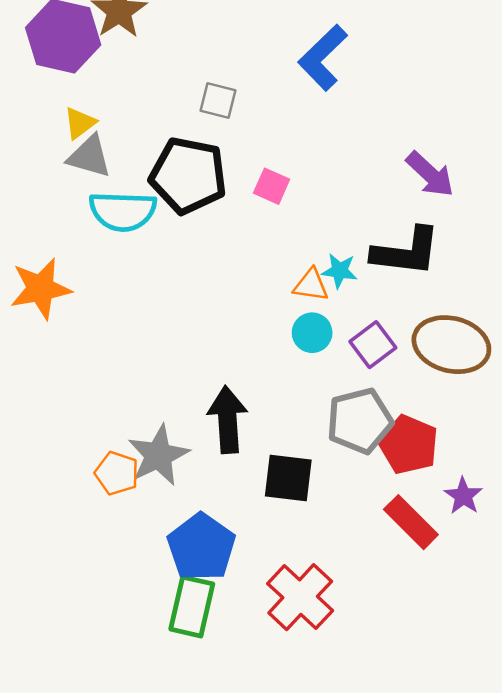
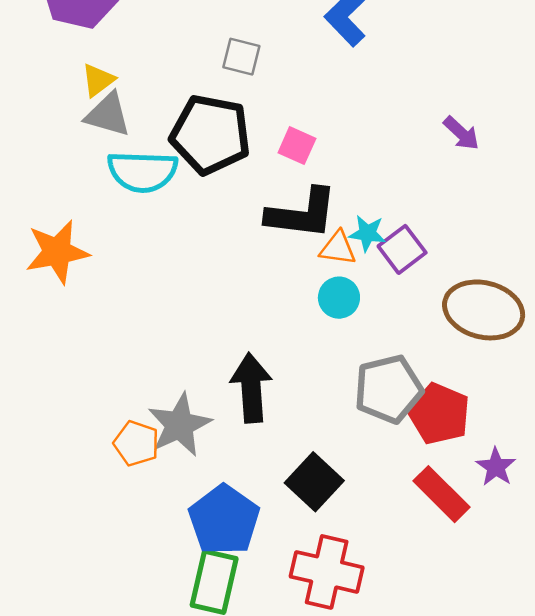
purple arrow: (430, 174) -> (461, 133), size x0.7
black L-shape: (406, 252) -> (302, 214), moved
purple square: (373, 345) -> (402, 249), moved
black square: (288, 478) -> (314, 482), moved, turned 36
red cross: (300, 597) -> (327, 572), turned -30

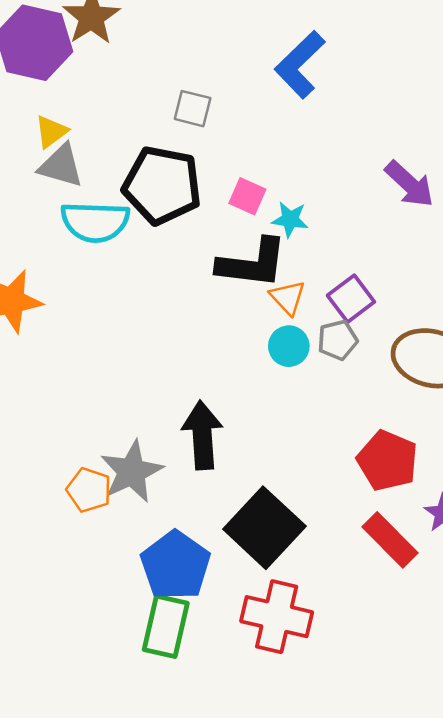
purple arrow: (461, 133) -> (409, 184), size x1.4
cyan star: (367, 233) -> (290, 219), moved
orange triangle: (338, 248) -> (288, 297), turned 39
gray pentagon: (388, 389) -> (338, 340), moved, size x0.6
black square: (314, 482) -> (264, 528), size x1.4

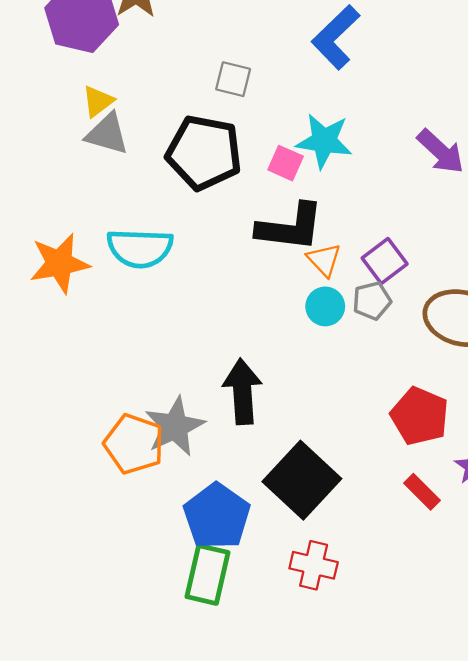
cyan star: (290, 219) -> (324, 141), moved, size x1.6
cyan semicircle: (95, 222) -> (140, 248), moved
orange pentagon: (89, 490) -> (134, 444), size x1.4
red rectangle: (390, 540) -> (422, 492), size x0.7
red cross: (277, 617) -> (314, 565), size x0.7

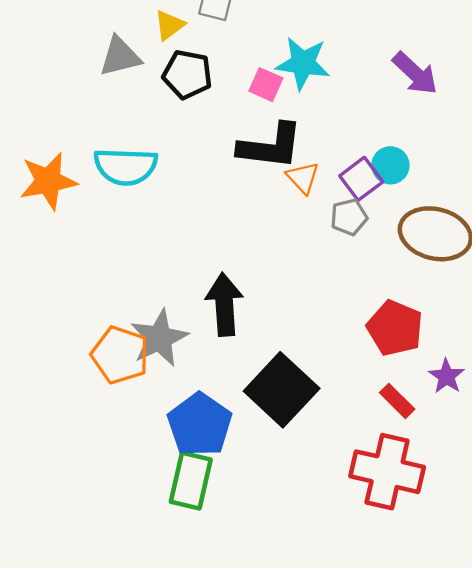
yellow triangle: (98, 101) -> (169, 25), moved
gray triangle: (107, 134) -> (120, 57), moved, turned -30
black pentagon: (204, 153) -> (187, 74), size x0.7
cyan circle: (325, 306) -> (390, 165), moved
red cross: (314, 565) -> (387, 472), moved, size x1.6

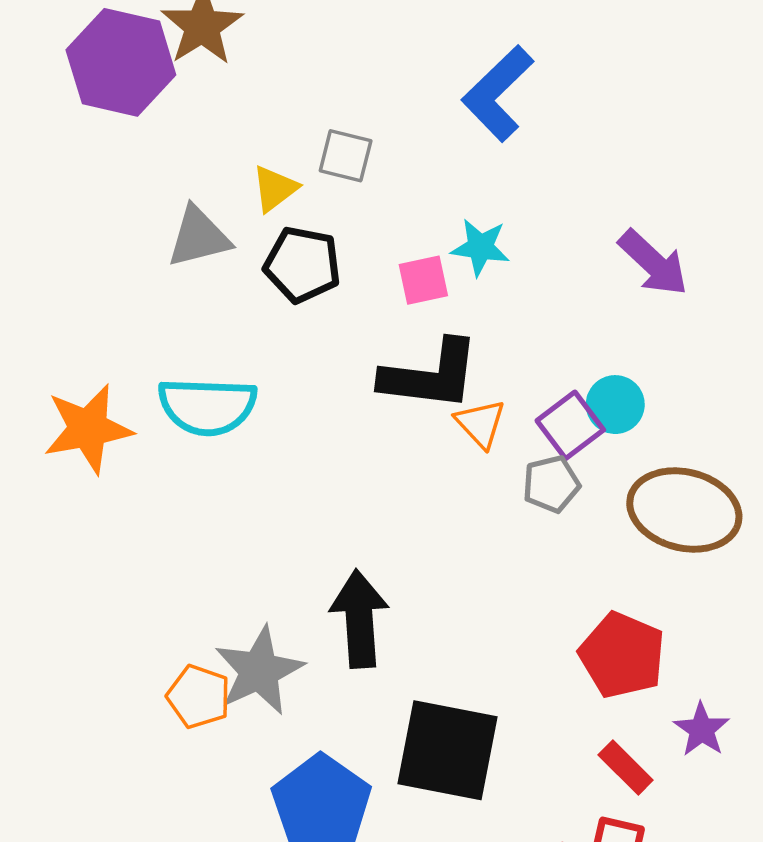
cyan star: (303, 63) -> (480, 247), size x0.7
pink square: (266, 85) -> (423, 280), turned -36
orange pentagon: (120, 355) -> (199, 697), size x0.7
black square: (282, 390) -> (448, 750), turned -32

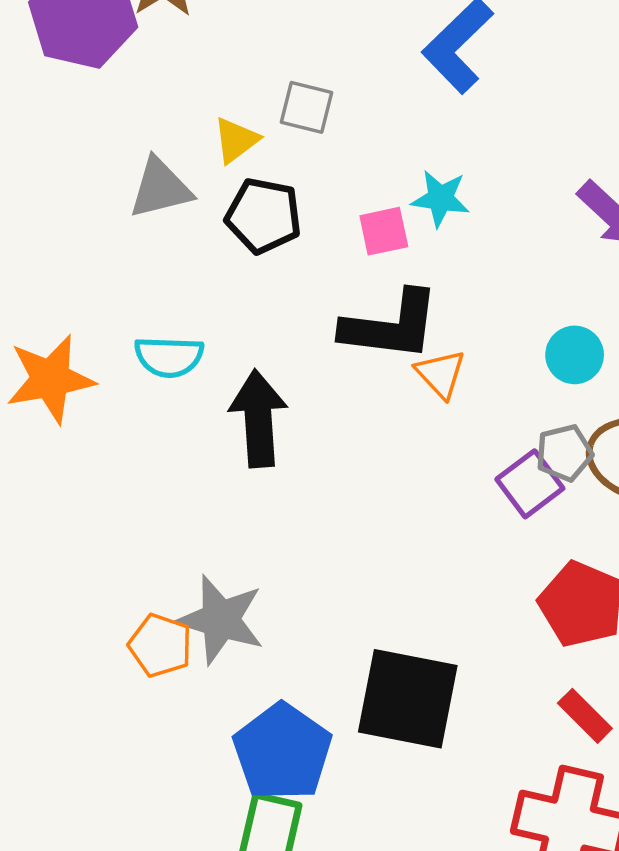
cyan semicircle: (207, 406) -> (169, 357), size x0.7
purple square: (570, 425) -> (530, 484), moved
gray pentagon: (551, 484) -> (564, 453), moved
black arrow: (359, 619) -> (258, 419), moved
gray star: (259, 671) -> (221, 620), turned -30

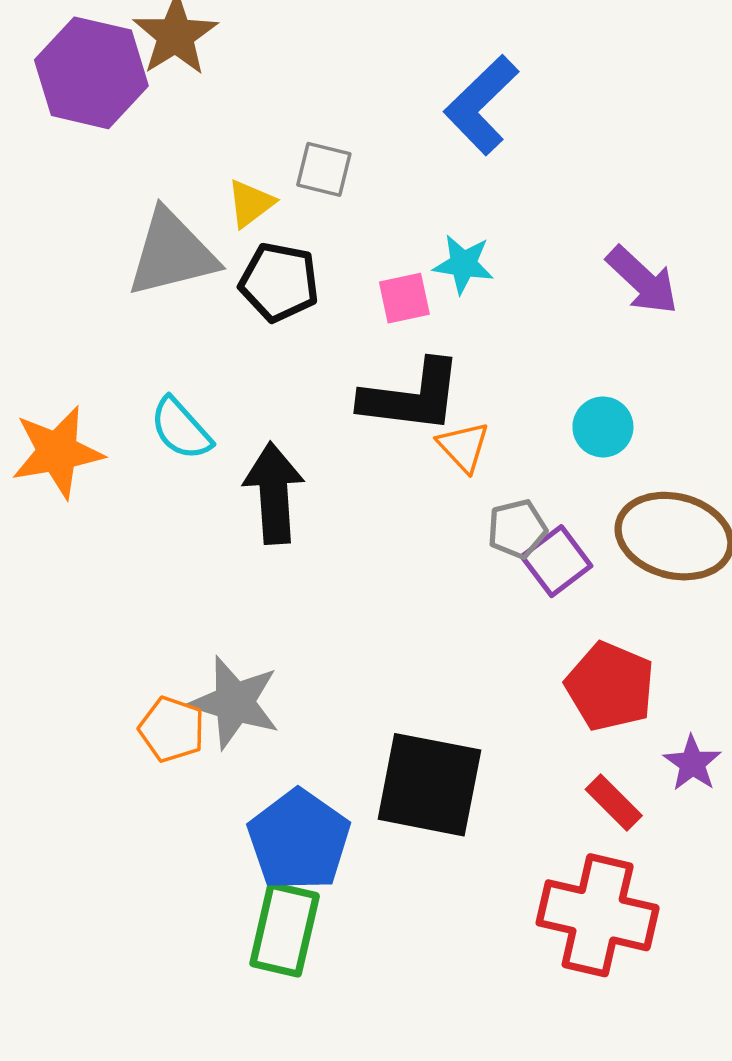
gray triangle: (160, 188) -> (172, 253), size x1.4
cyan semicircle: (169, 357) -> (181, 429), turned 46
gray pentagon: (564, 453) -> (517, 529), moved

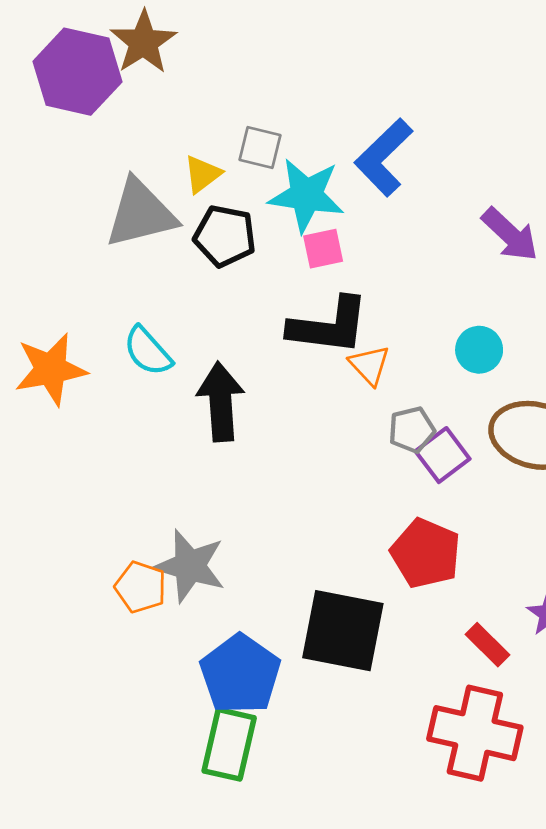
blue L-shape: (481, 105) -> (384, 157), moved
cyan star: (463, 264) -> (306, 195), moved, size x1.6
red pentagon: (610, 686) -> (426, 553), moved

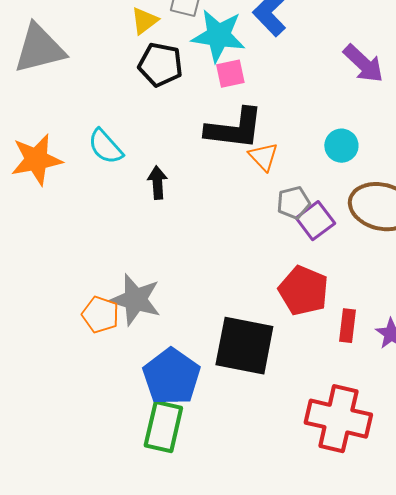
gray triangle: (141, 213) -> (39, 49), moved
black arrow: (221, 402) -> (157, 183), size x0.6
red rectangle: (488, 645) -> (347, 326), moved, turned 52

